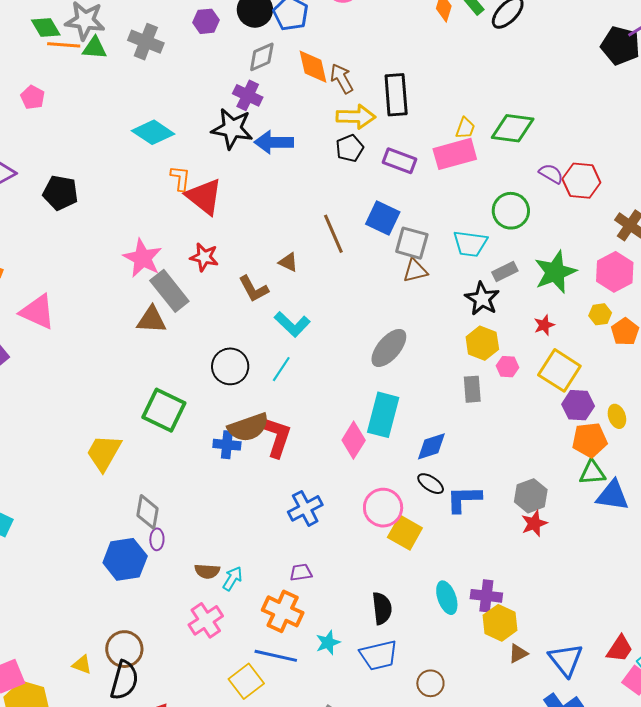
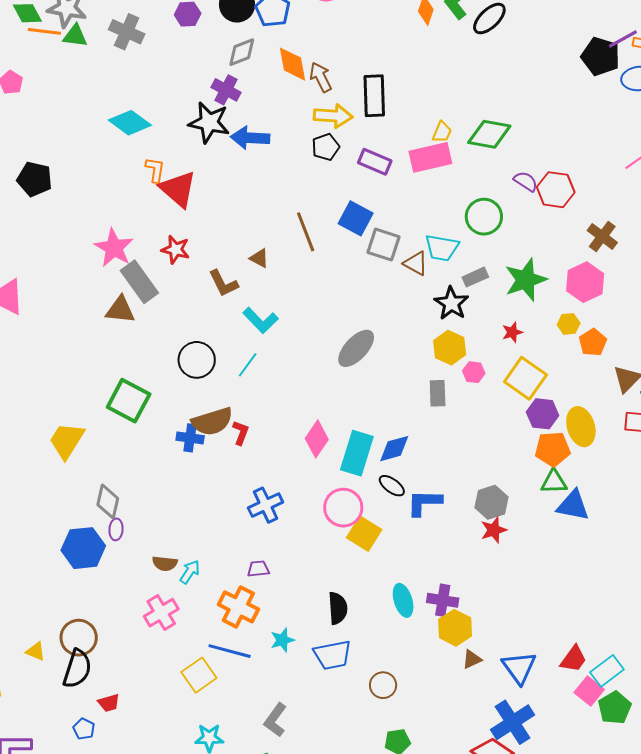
brown triangle: (415, 271) -> (416, 263), moved, turned 40
cyan rectangle: (383, 415) -> (357, 453), moved
yellow ellipse: (617, 416) -> (581, 427), size x1.6
red L-shape: (277, 437) -> (241, 433), size x0.6

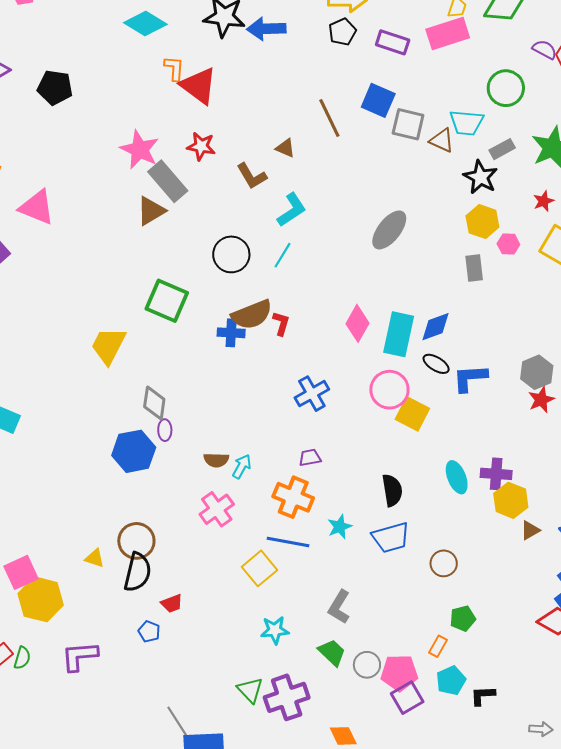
brown triangle: (120, 310) -> (151, 211), turned -32
cyan L-shape: (261, 320) -> (292, 210), turned -75

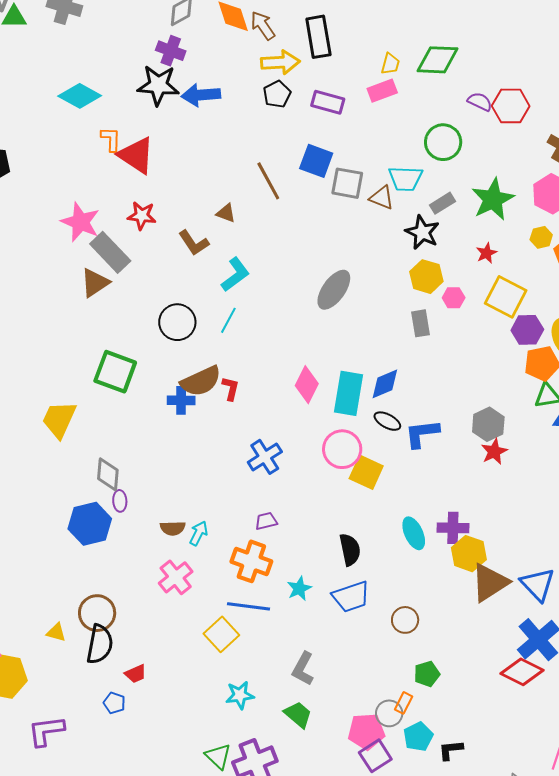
pink rectangle: (448, 34) -> (382, 91), size x0.7
brown triangle: (530, 530) -> (490, 582), size x2.0
gray circle: (367, 665) -> (389, 713), moved

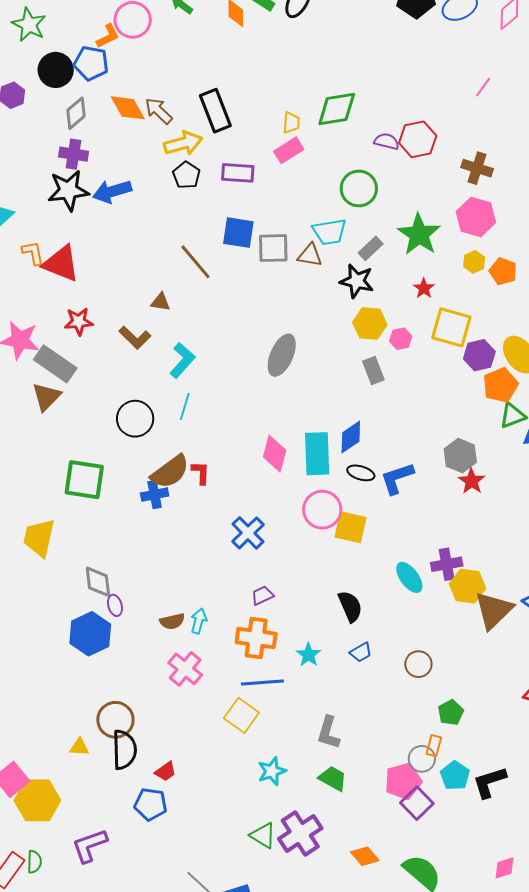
blue trapezoid: (351, 597) -> (361, 652), size x0.6
blue pentagon: (114, 703) -> (151, 804), size x1.5
black L-shape: (451, 750) -> (489, 782), size x1.4

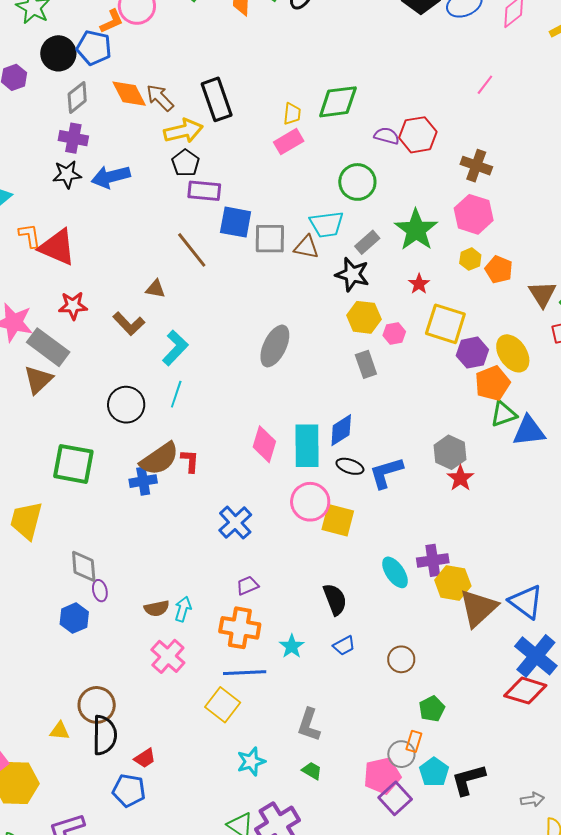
purple rectangle: (238, 173) -> (204, 191), moved
black star: (68, 190) -> (67, 174), size x0.7
blue hexagon: (90, 634) -> (74, 618), size x0.7
green trapezoid: (333, 778) -> (312, 771), size x0.7

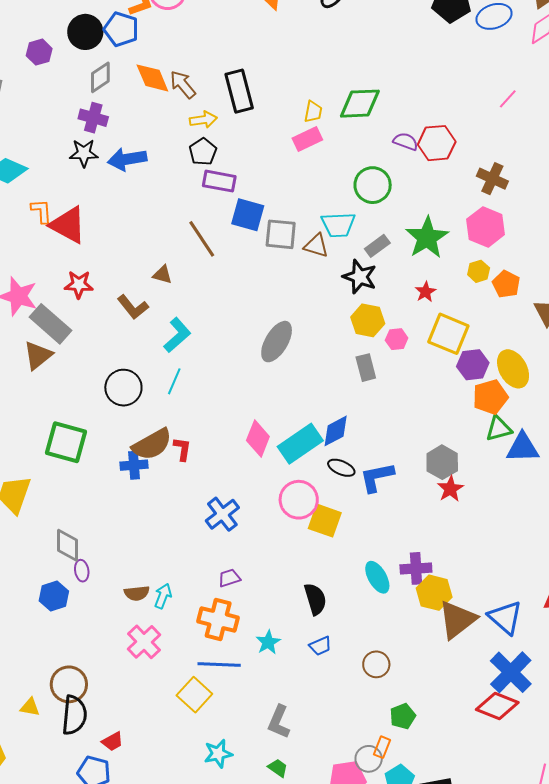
yellow arrow: (183, 131) -> (203, 120), size x0.7
cyan rectangle: (307, 446) -> (300, 444), turned 51

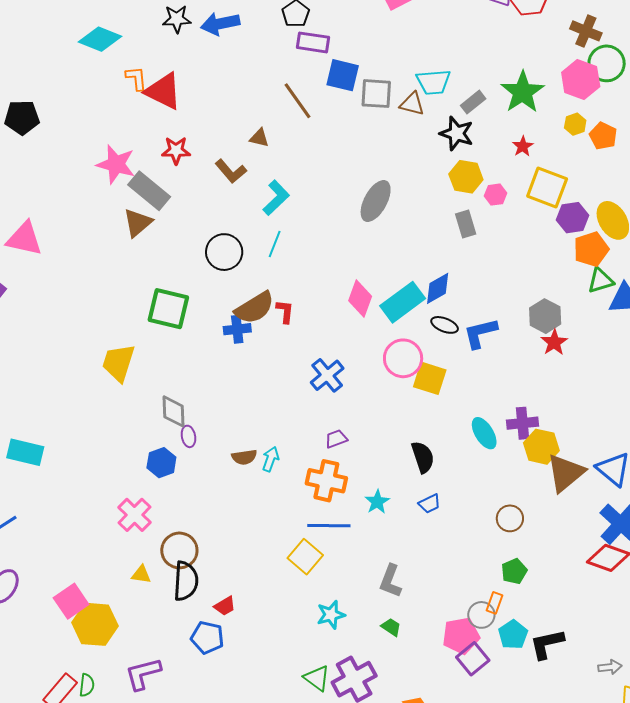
green circle: (373, 185) -> (607, 63), moved
pink cross: (144, 642) -> (134, 515), moved
brown circle: (376, 664) -> (510, 518), moved

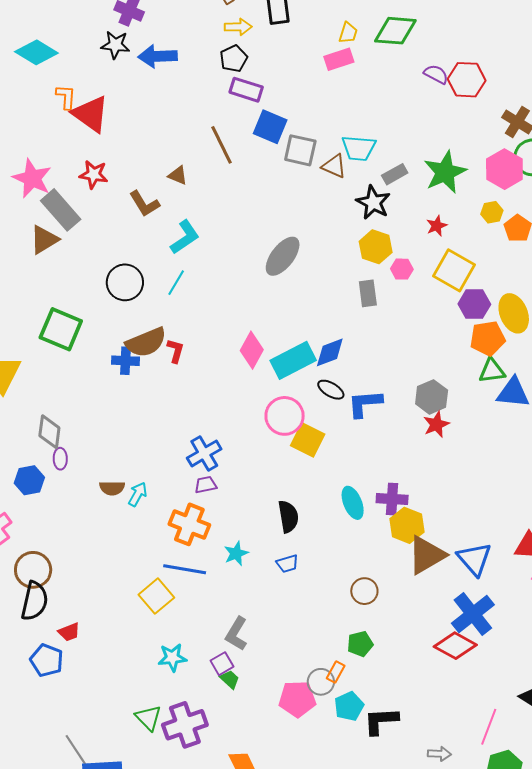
blue cross: (327, 375) -> (204, 453), moved
purple square: (473, 659) -> (222, 664), moved, size x0.7

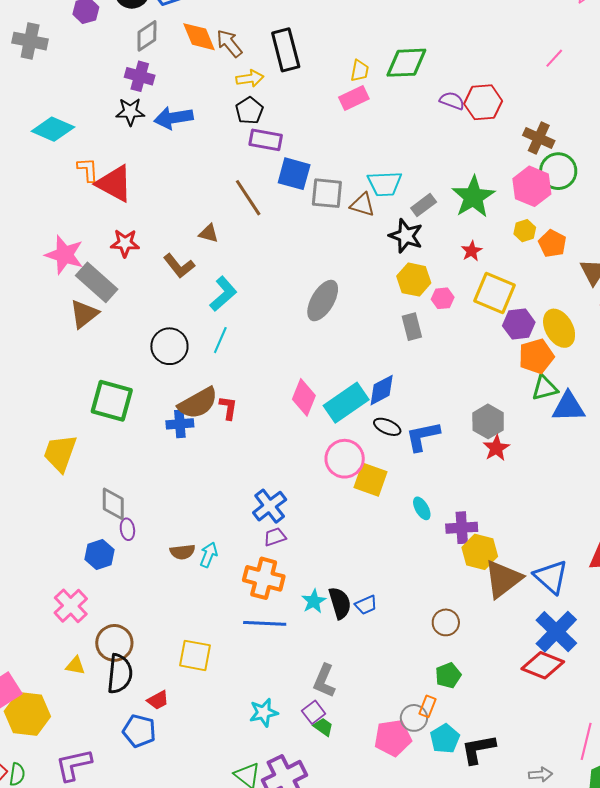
cyan ellipse: (353, 503) -> (422, 508), moved, size x0.7
black semicircle: (288, 517) -> (340, 603), moved
yellow square: (156, 596) -> (195, 655), moved, turned -32

